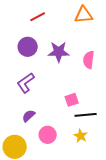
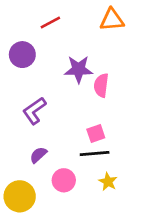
purple circle: (28, 47) -> (22, 55), moved
pink semicircle: (89, 60) -> (101, 85), moved
black line: (86, 115) -> (95, 154), moved

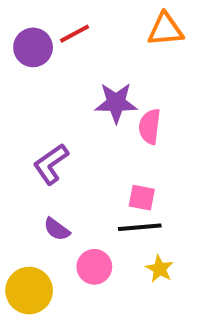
purple circle: (22, 55) -> (33, 47), moved
pink square: (96, 133) -> (142, 198), turned 30
purple semicircle: (38, 155) -> (57, 229), turned -102

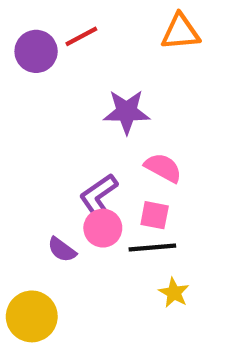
pink semicircle: (150, 126) -> (163, 168), moved, turned 112
purple L-shape: (51, 164) -> (99, 196), moved
pink circle: (94, 267) -> (103, 228), moved

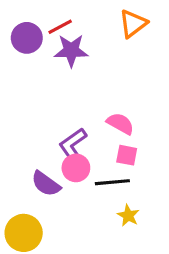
orange triangle: (180, 32) -> (133, 24), turned -32
purple star: (127, 112) -> (71, 51), moved
pink square: (155, 215) -> (127, 155), moved
purple semicircle: (62, 250) -> (46, 184), size x1.4

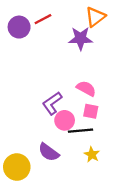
purple star: (71, 51) -> (81, 38), moved
pink circle: (76, 168) -> (65, 120), moved
purple semicircle: (46, 184) -> (49, 152), moved

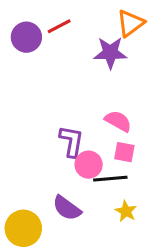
purple L-shape: (52, 103) -> (71, 141), turned 135

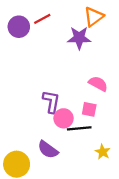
pink semicircle: (118, 121) -> (98, 84), moved
yellow star: (126, 211) -> (103, 152), moved

